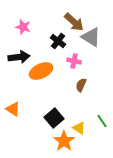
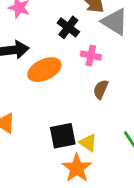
black square: (54, 118) -> (63, 136), turned 30
yellow triangle: (79, 128) -> (88, 143), moved

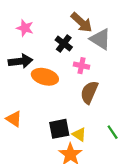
orange ellipse: (44, 70) -> (45, 77), turned 40
brown semicircle: (101, 89) -> (89, 92), size x1.5

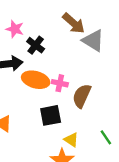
black cross: (64, 43) -> (36, 45), moved
pink cross: (81, 66) -> (60, 83), moved
black square: (59, 129) -> (51, 115), moved

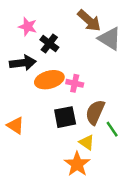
orange ellipse: (36, 80) -> (49, 80), turned -30
brown semicircle: (82, 96) -> (95, 112), moved
green line: (106, 137) -> (112, 129), moved

